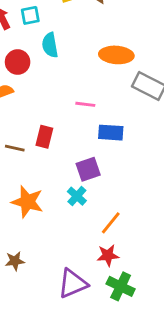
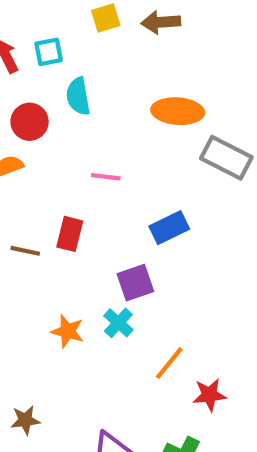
pink line: (85, 104) -> (106, 177), moved
blue rectangle: (111, 133) -> (169, 228), turned -30
orange star: (27, 202) -> (68, 331), moved, size x0.7
red star: (108, 255) -> (209, 395), moved

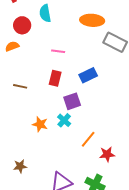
red rectangle: (70, 234) -> (55, 78), moved

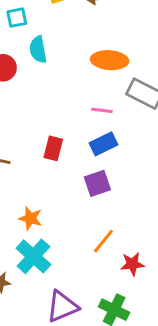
pink line: (58, 51) -> (102, 110), moved
purple square: (72, 101) -> (97, 183), moved
cyan cross: (64, 120) -> (33, 256), moved, size x1.6

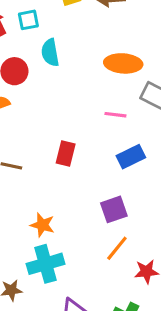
blue rectangle: (103, 144) -> (131, 157), moved
purple square: (97, 183) -> (114, 209), moved
cyan cross: (33, 256) -> (46, 264), turned 32

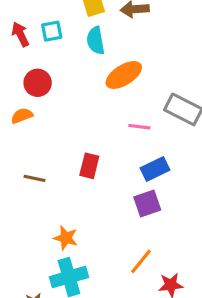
cyan semicircle: (50, 53) -> (96, 41), moved
orange ellipse: (123, 63) -> (124, 75), moved, turned -36
purple square: (114, 209) -> (147, 203), moved

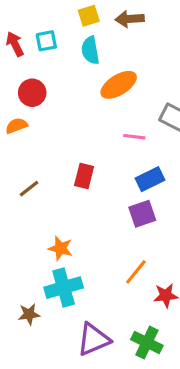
brown line: (34, 178) -> (29, 189), turned -50

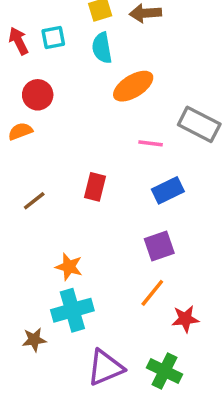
purple square: (142, 214) -> (159, 246), moved

